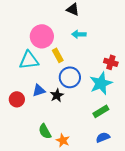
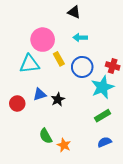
blue circle: (70, 77) -> (82, 67), moved

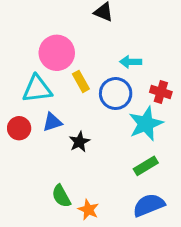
cyan arrow: (80, 38) -> (131, 62), moved
blue triangle: (40, 94) -> (52, 122), moved
red circle: (17, 104) -> (19, 128), moved
blue semicircle: (105, 142) -> (149, 205), size x1.5

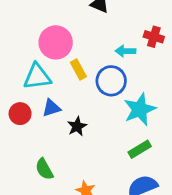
red cross: (161, 92) -> (154, 37), moved
green semicircle: (61, 196) -> (44, 169), moved

